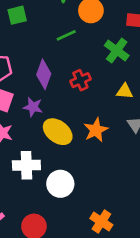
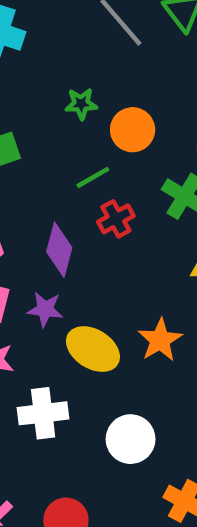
red cross: (80, 80) -> (116, 219), moved
white circle: (60, 184) -> (131, 439), moved

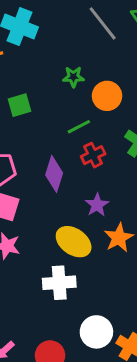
purple star: (45, 309) -> (97, 205), moved, turned 30
white cross: (43, 413) -> (59, 283), moved
white circle: (131, 439) -> (96, 332), moved

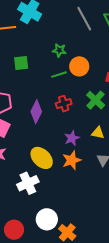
green line: (79, 127) -> (59, 75), moved
purple star: (97, 205) -> (72, 138), moved
white cross: (59, 283) -> (28, 183), turned -30

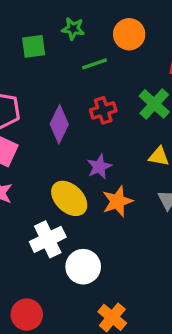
green star: (59, 50) -> (73, 29), moved
orange circle: (79, 66) -> (129, 34), moved
purple star: (72, 138) -> (99, 167), moved
white circle: (47, 219) -> (83, 267), moved

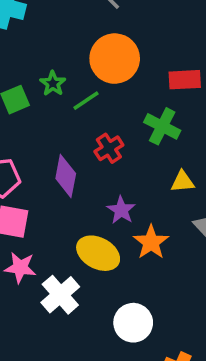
green star: (73, 29) -> (53, 83), moved, turned -30
orange circle: (129, 34) -> (115, 59), size x1.4
white cross: (48, 239) -> (60, 295), moved

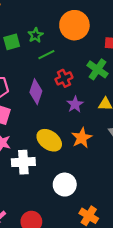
green line: (86, 101) -> (46, 55), moved
purple star: (121, 210) -> (75, 104), moved
white cross: (60, 295) -> (23, 162), turned 30

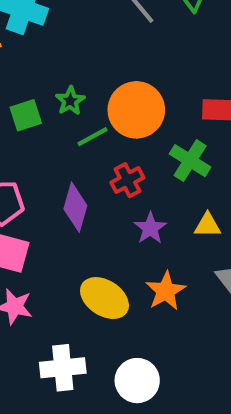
orange circle: (74, 25) -> (136, 110), moved
white cross: (23, 162) -> (63, 368), moved

